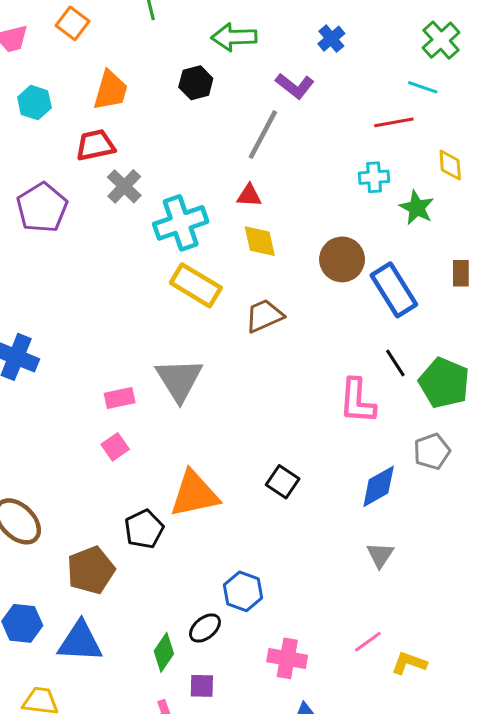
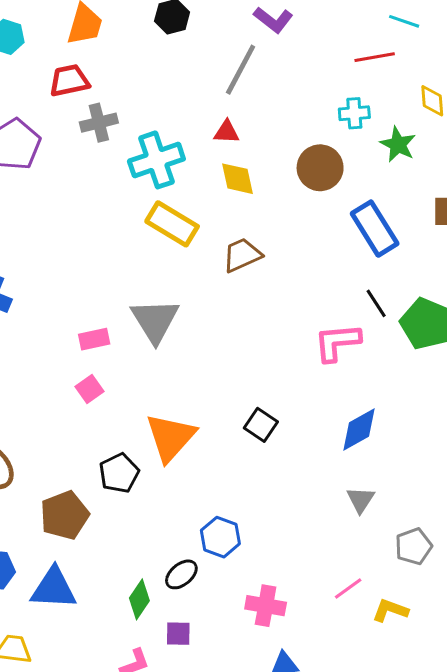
gray cross: (124, 186) -> (99, 123), turned 32
brown circle: (342, 259) -> (320, 168), moved
pink L-shape: (357, 401) -> (337, 342), turned 81
gray pentagon: (432, 451) -> (414, 546), moved
orange triangle: (194, 494) -> (170, 437), turned -36

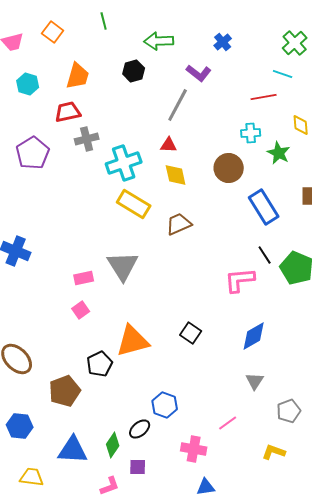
orange triangle: (170, 437) -> (133, 341), turned 33
blue triangle: (54, 588) -> (73, 450), moved
pink line: (348, 588) -> (228, 423), moved

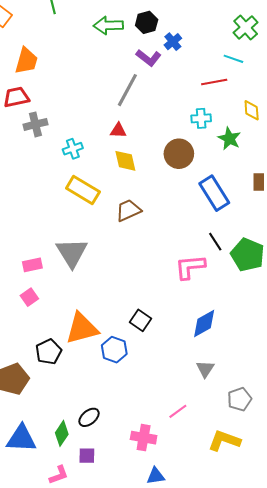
blue cross: (223, 42) -> (173, 42), moved
black hexagon: (134, 71) -> (147, 22), moved
cyan cross: (124, 163) -> (73, 149), size x0.6
blue hexagon: (165, 405) -> (114, 350), moved
yellow L-shape: (274, 452) -> (224, 441), size x1.4

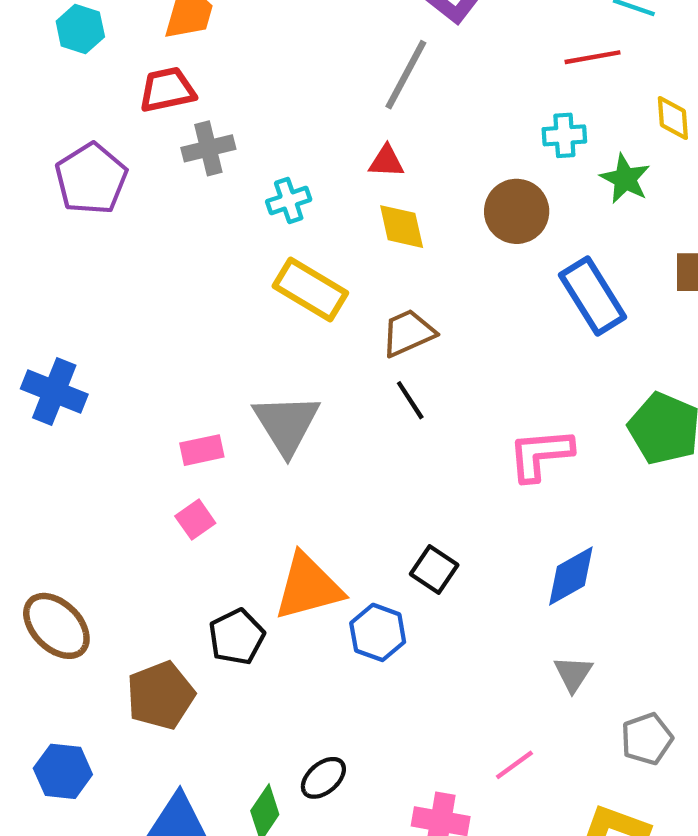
black line: (215, 242) -> (410, 400), moved

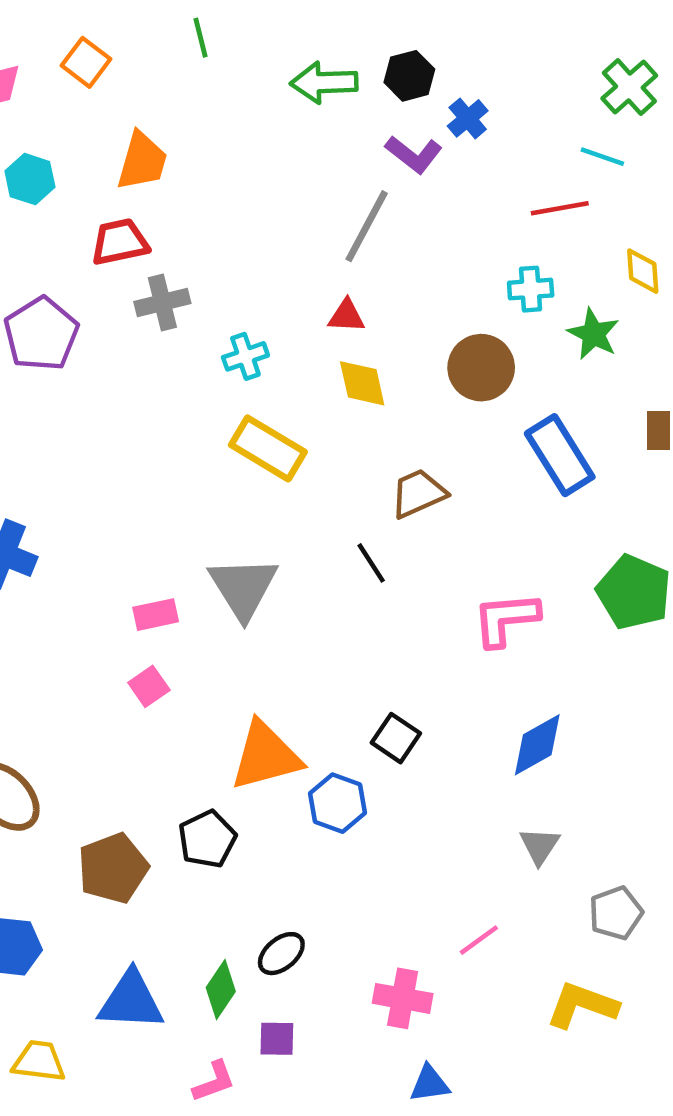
brown trapezoid: (408, 333) -> (418, 493), moved
black pentagon: (237, 637) -> (207, 839), moved

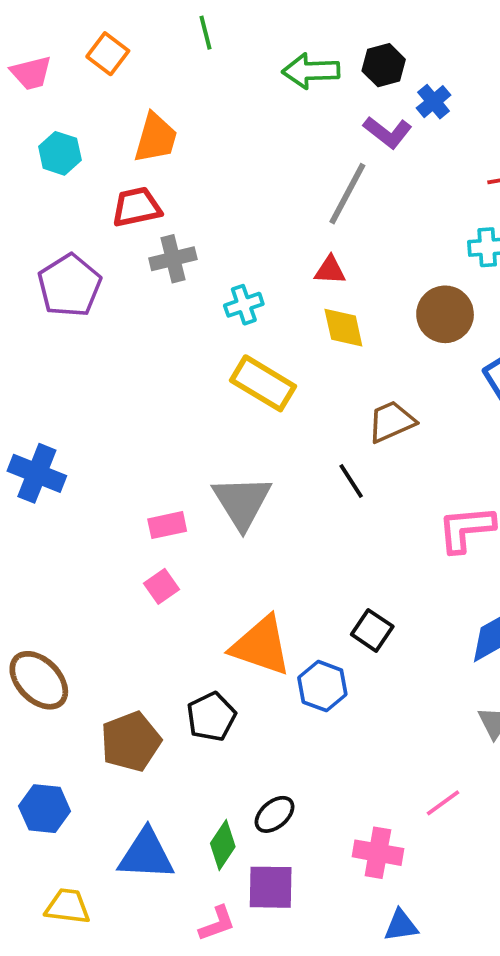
orange triangle: (266, 756) -> (261, 646), turned 34
purple square: (277, 1039) -> (271, 887), size x1.5

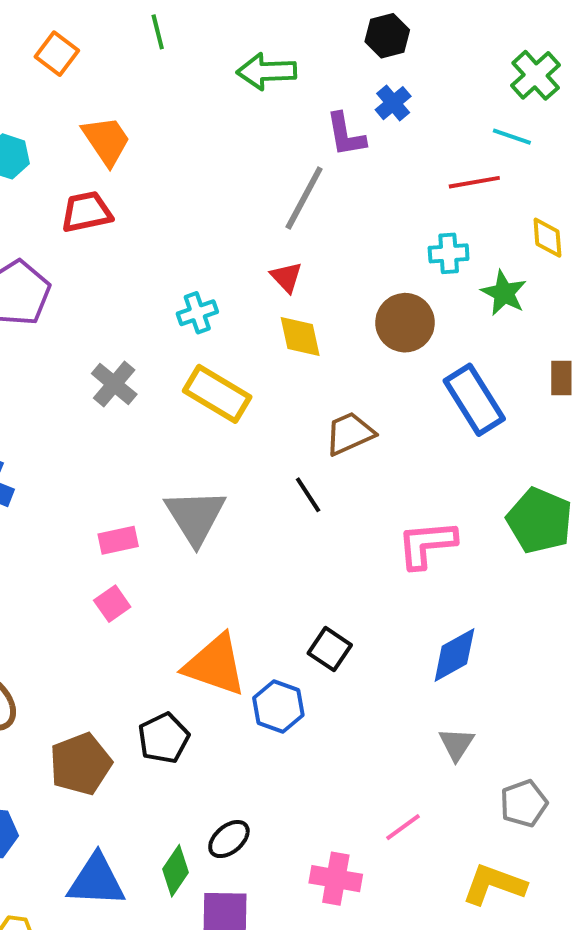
black hexagon: (384, 65) -> (387, 36), moved
purple L-shape: (388, 132) -> (346, 135), turned 42
orange trapezoid: (156, 138) -> (106, 141), turned -50
gray cross: (173, 259) -> (114, 384), moved, turned -36
red triangle: (330, 270) -> (286, 277), turned 44

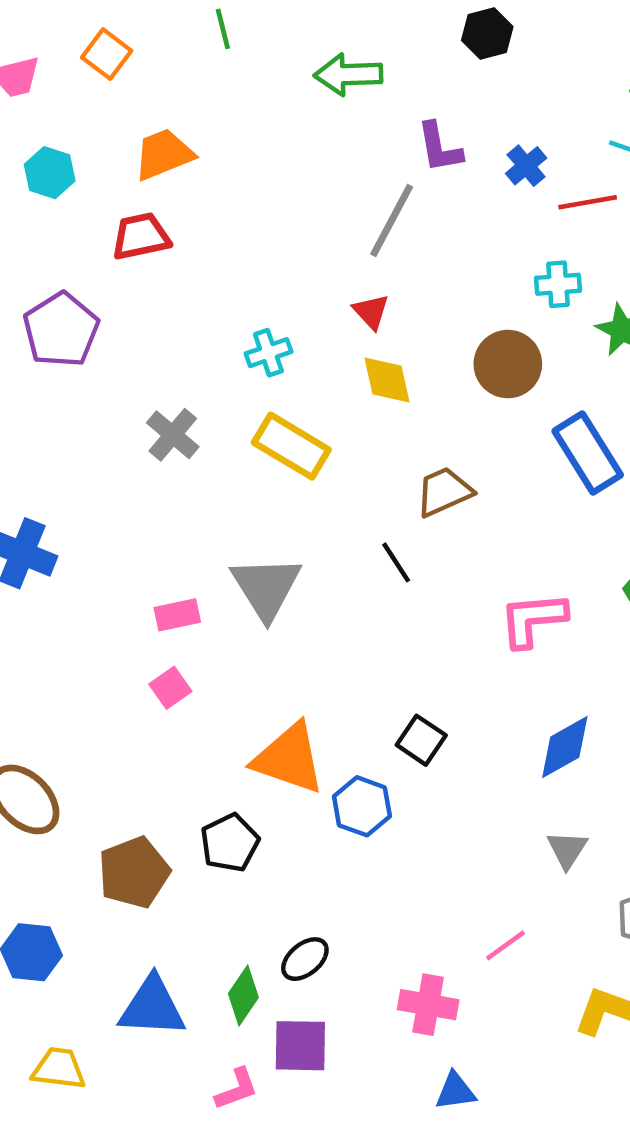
blue cross: (393, 103) -> (526, 166), moved
orange trapezoid: (106, 141) -> (164, 154), turned -78

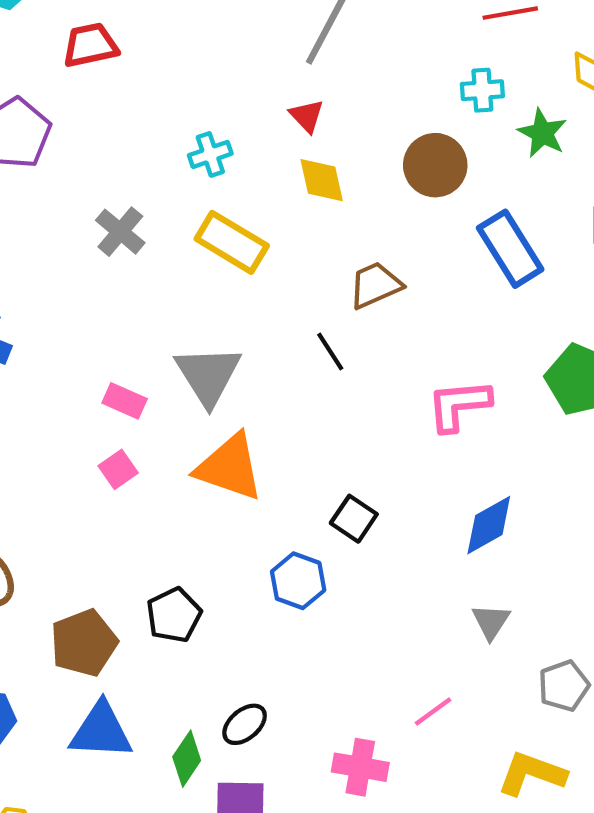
pink rectangle: (177, 615) -> (125, 401), turned 36
orange triangle: (289, 758) -> (230, 467), moved
blue triangle: (152, 1007) -> (101, 731), moved

